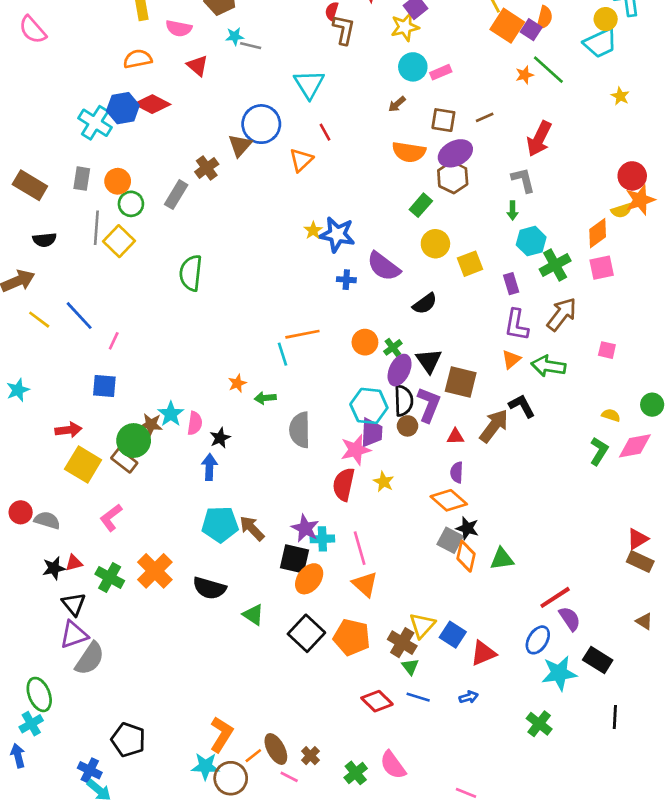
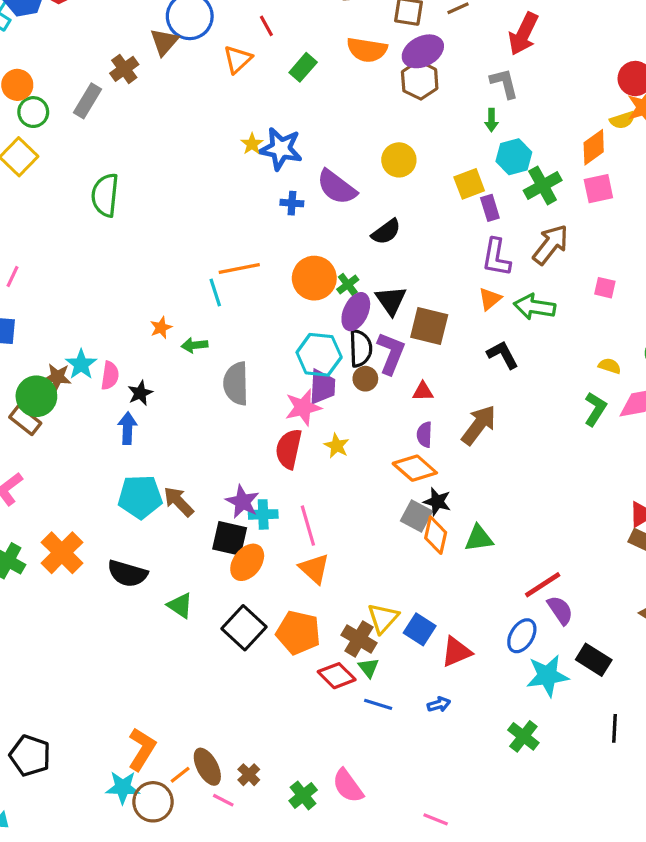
green rectangle: (421, 205) -> (303, 67), moved
yellow square: (470, 264) -> (469, 184), moved
orange circle: (365, 342) -> (314, 278), size x1.4
brown arrow: (494, 426) -> (479, 425), moved
red diamond: (377, 701) -> (337, 676), moved

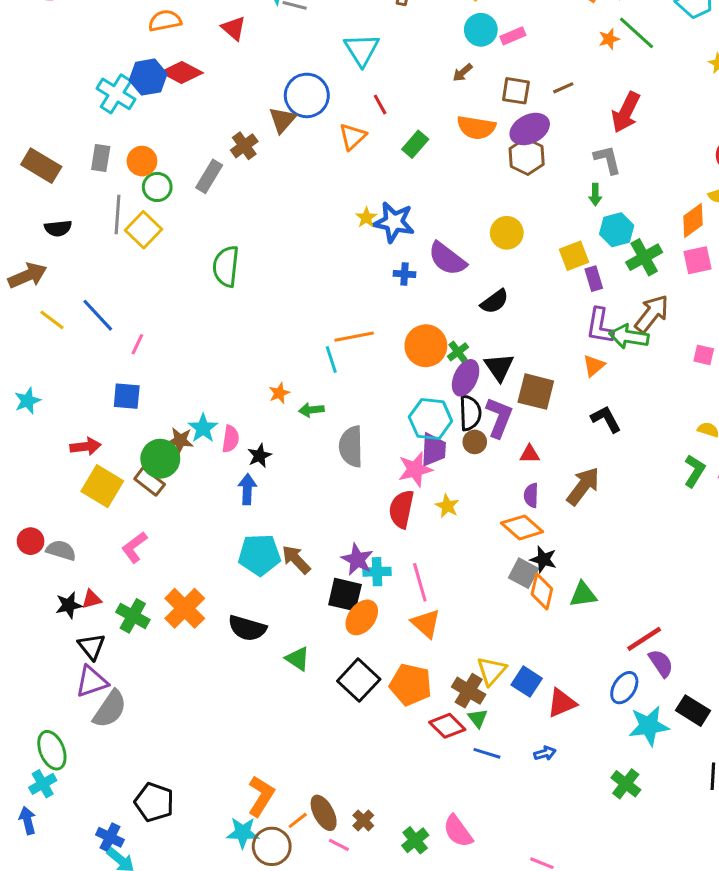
green arrow: (535, 307) -> (629, 337), moved

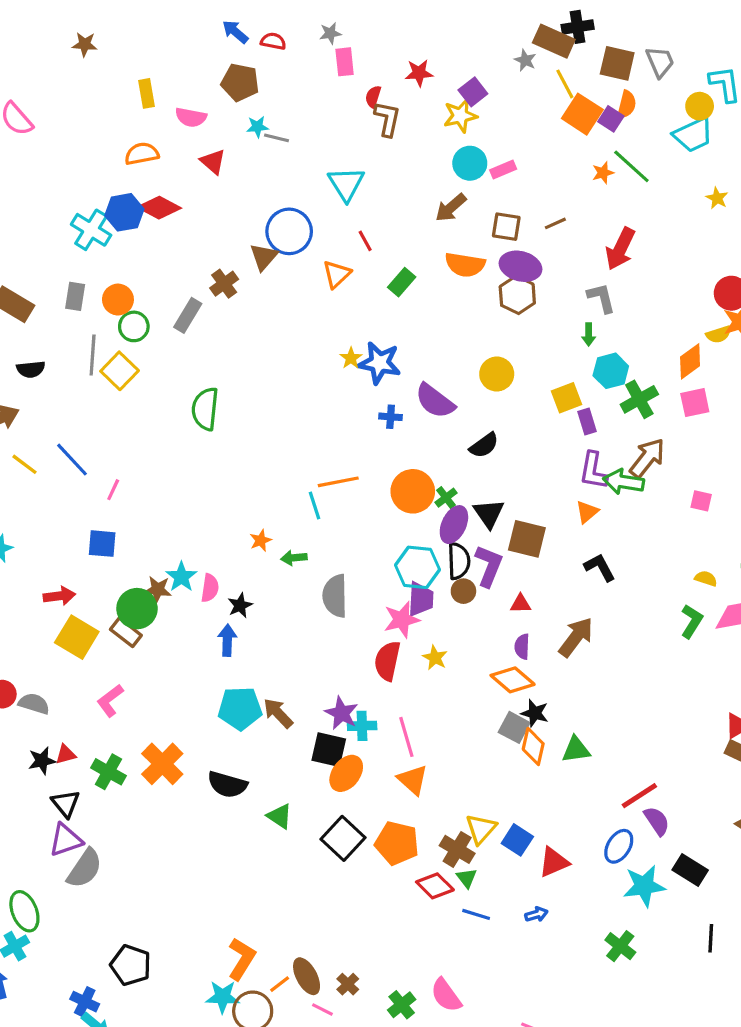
brown arrow: (463, 73) -> (451, 208), size x1.5
purple ellipse: (530, 129) -> (521, 266), turned 42

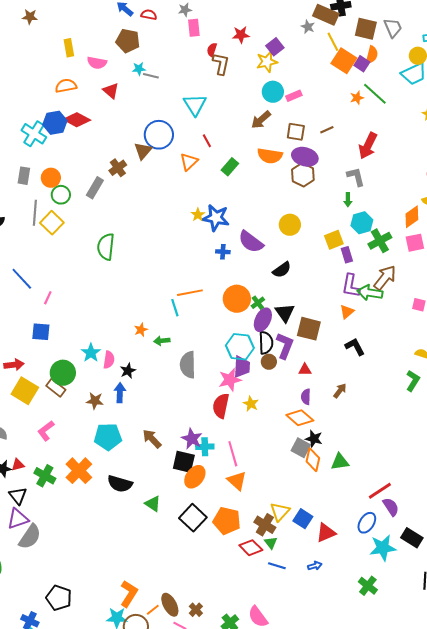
brown star: (158, 590) -> (95, 401), moved
brown arrow: (576, 637) -> (340, 391), size x0.6
cyan pentagon: (240, 708) -> (108, 437), moved

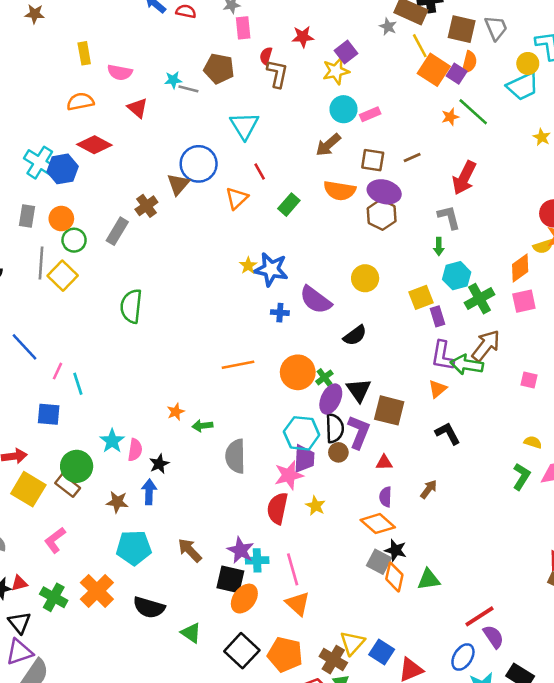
brown pentagon: (128, 41) -> (219, 69), moved
blue hexagon: (55, 123) -> (63, 169), moved
cyan line: (175, 308) -> (78, 384), moved

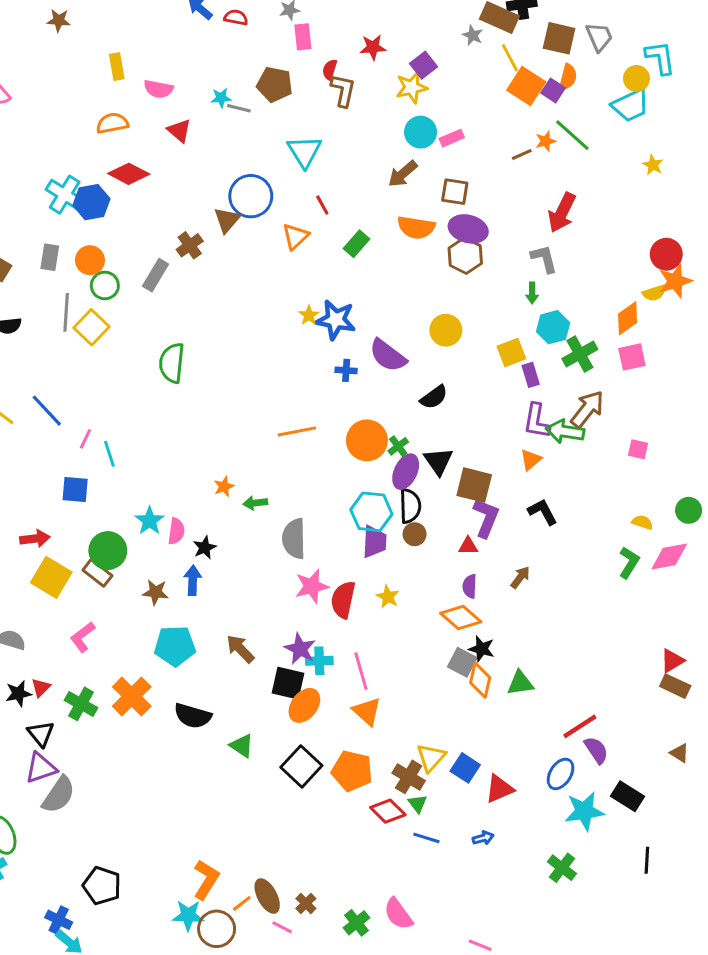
brown line: (412, 158) -> (522, 154), moved
purple L-shape: (359, 432) -> (486, 518), moved
pink star: (289, 475) -> (312, 586), moved
red triangle: (19, 583) -> (41, 688), turned -30

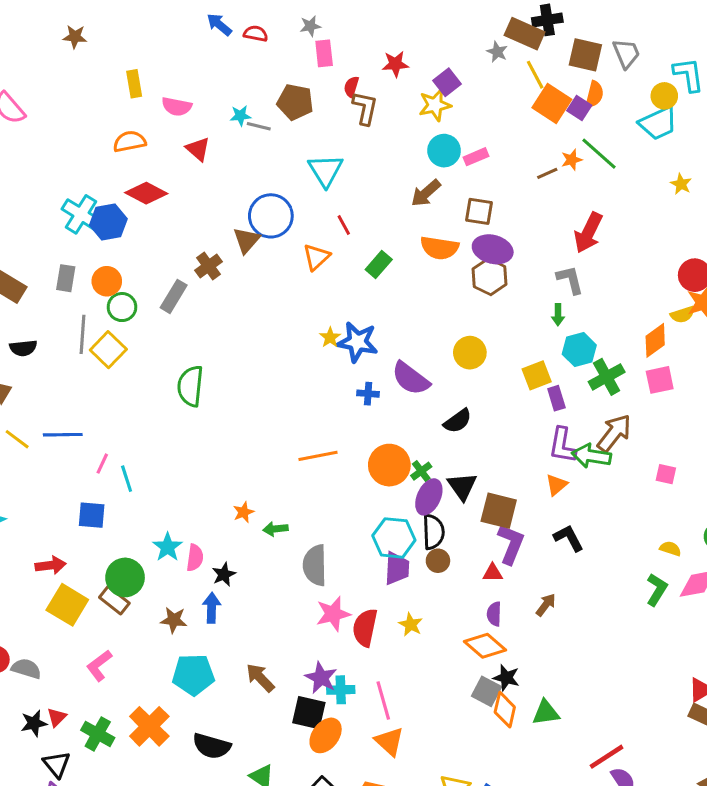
blue line: (47, 411) -> (63, 435), turned -48

